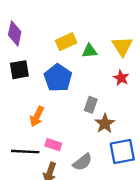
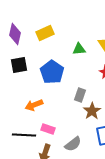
yellow rectangle: (66, 42) -> (45, 33), moved
orange arrow: (37, 116) -> (34, 105), turned 42

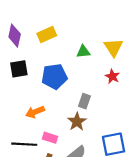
blue pentagon: (52, 72) -> (54, 76), turned 30
brown star: (92, 111) -> (77, 122), moved

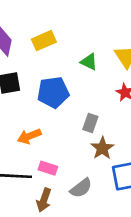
green triangle: (83, 52) -> (89, 62), turned 32
brown star: (77, 122) -> (102, 148), moved

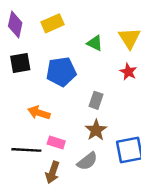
orange arrow: (29, 136) -> (39, 113), turned 40
brown star: (102, 148) -> (96, 130), moved

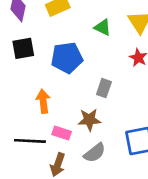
orange arrow: (39, 113) -> (43, 101), turned 65
brown star: (96, 130) -> (89, 120), moved, turned 30

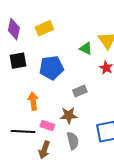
green triangle: (103, 27) -> (86, 48), moved
gray rectangle: (104, 88) -> (80, 91), turned 48
gray semicircle: (95, 153) -> (73, 141), turned -66

